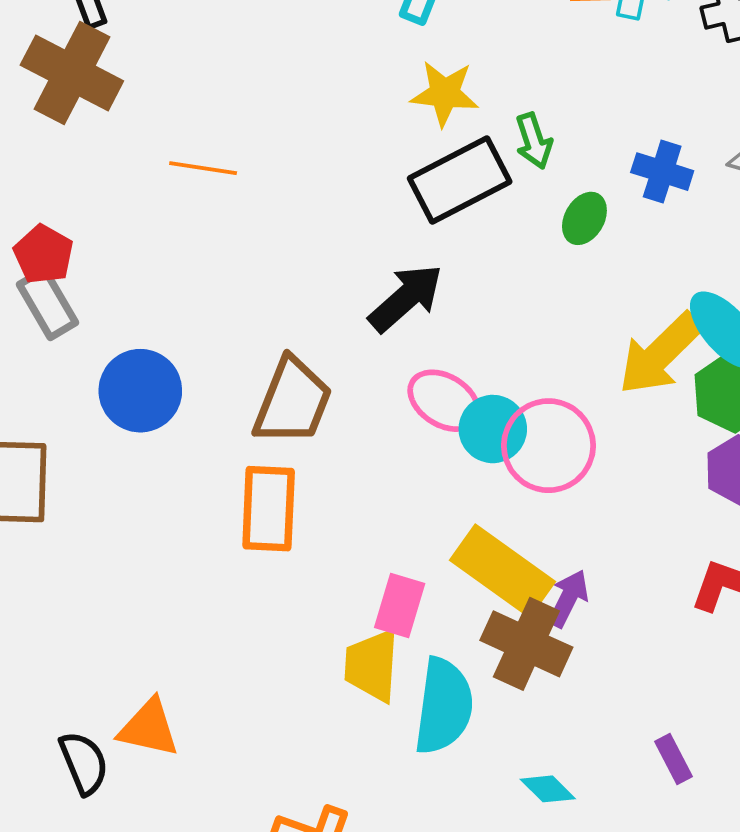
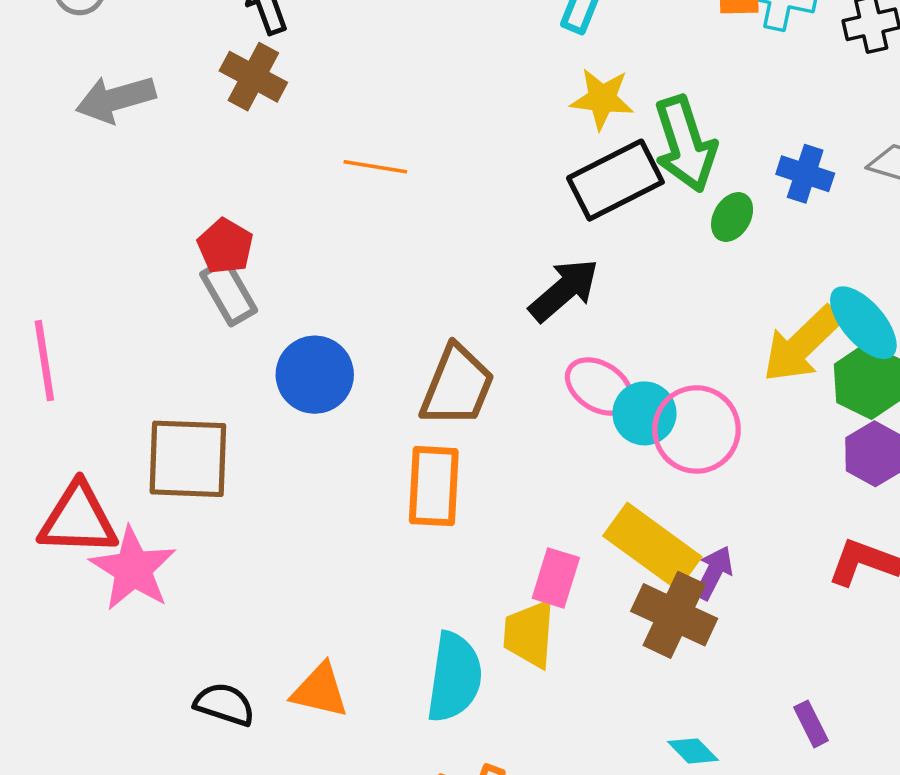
brown cross: (72, 73) -> (253, 77), size x0.7
green arrow: (534, 141) -> (685, 144), size x1.8
cyan semicircle: (444, 706) -> (454, 677), moved
black semicircle: (84, 763) -> (224, 704), moved, turned -50

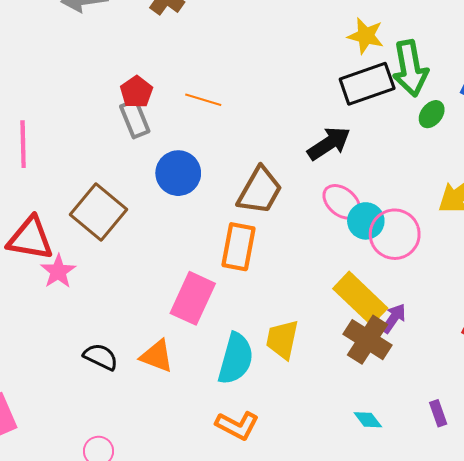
orange line: (375, 167) -> (203, 100), moved
brown square: (188, 459) -> (98, 212), turned 30
pink star: (133, 569) -> (58, 271), size x0.7
pink rectangle: (556, 578) -> (193, 298), moved, size x1.5

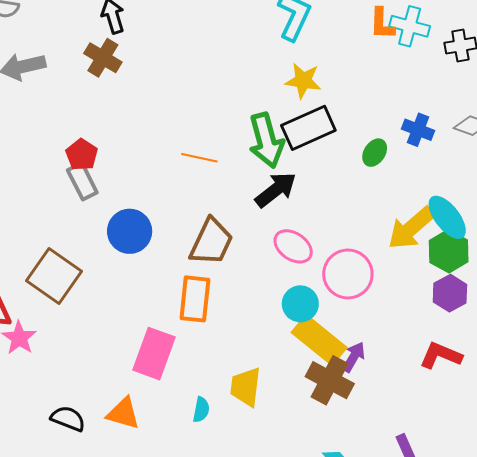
green arrow: (410, 68) -> (266, 140), moved
orange line: (203, 100) -> (199, 158), moved
cyan circle: (366, 221) -> (300, 304), moved
cyan semicircle: (236, 359) -> (201, 410), size x0.5

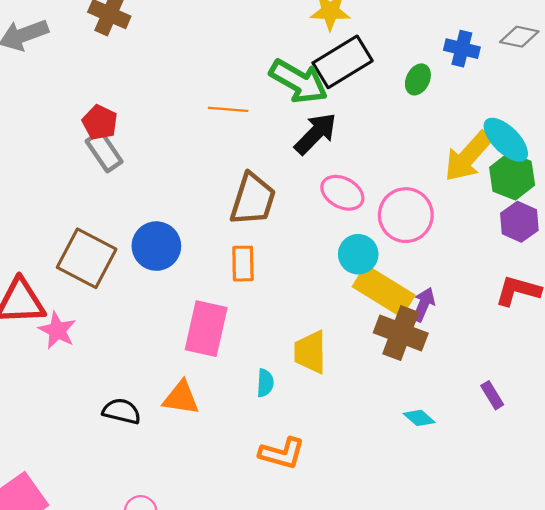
green arrow: (266, 140) -> (298, 81), turned -38
blue circle: (130, 231) -> (156, 246), moved
orange rectangle: (195, 299) -> (243, 264), size x0.7

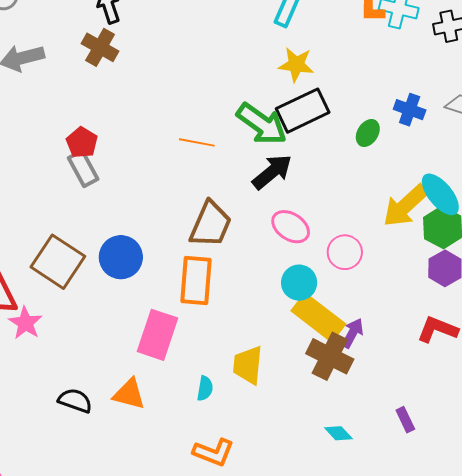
pink circle: (406, 215) -> (345, 252), size x0.7
orange rectangle: (243, 264) -> (196, 280), size x1.5

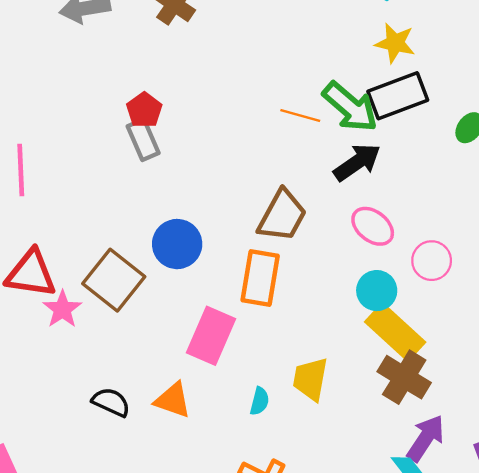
orange line: (197, 142) -> (300, 116), moved
brown square: (58, 262) -> (114, 280), moved
purple arrow: (353, 333) -> (426, 438), moved, size x1.4

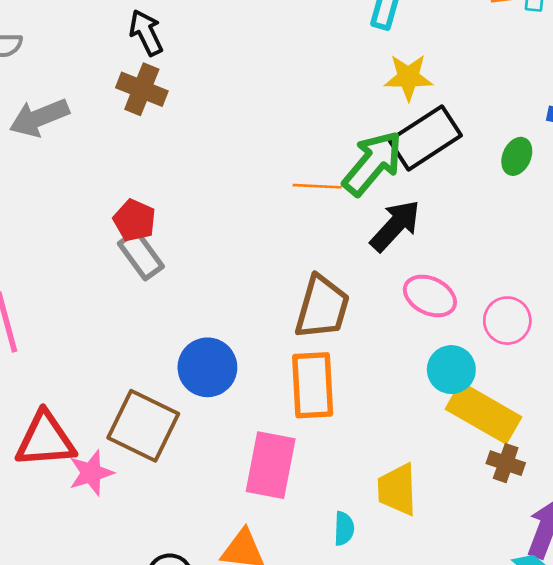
green arrow: (350, 107) -> (373, 163), turned -78
pink star: (62, 309) -> (91, 473), turned 30
brown cross: (404, 377) -> (506, 463), size x0.6

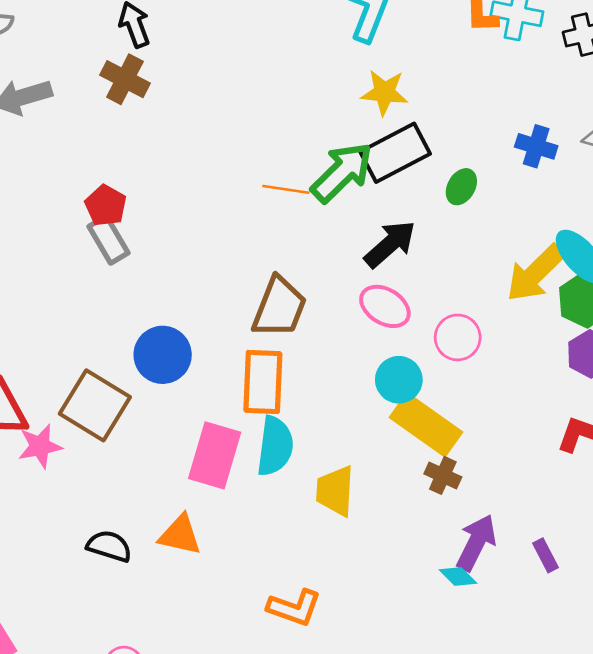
green ellipse: (517, 156) -> (461, 187), moved
black arrow: (395, 226) -> (390, 244), moved
cyan semicircle: (344, 529) -> (275, 446), moved, size x1.8

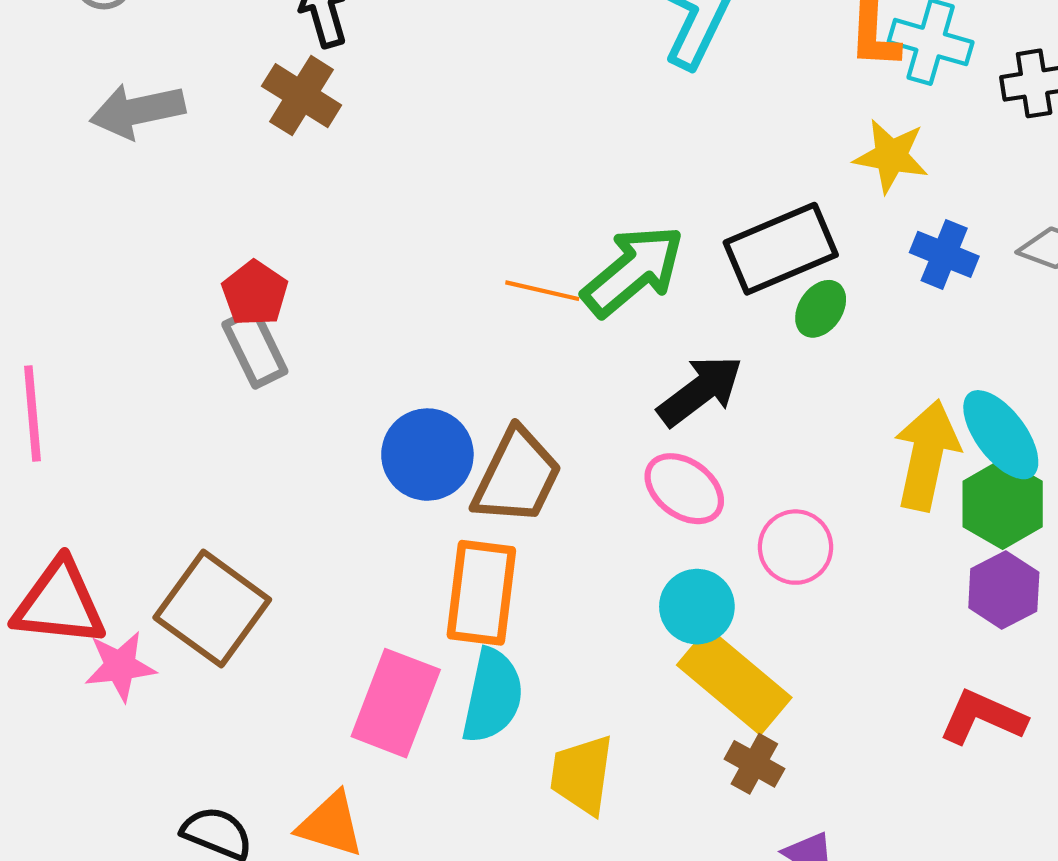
yellow star: (384, 92) -> (891, 156), moved
black rectangle: (395, 153) -> (781, 249), moved
yellow arrow: (535, 273) -> (927, 455), turned 142
blue circle: (163, 355) -> (427, 455), moved

